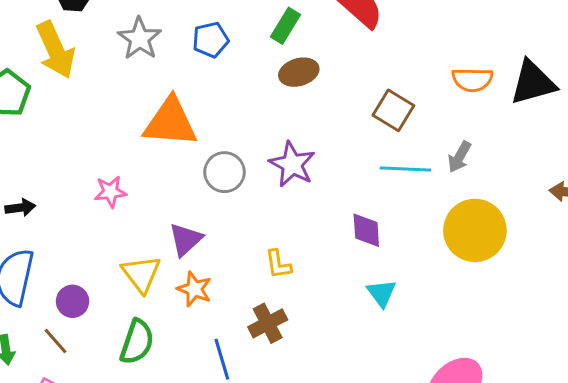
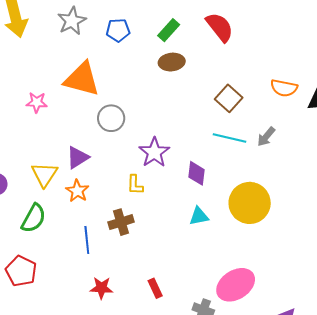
purple star: (292, 164) -> (154, 152), moved
pink star: (110, 192) -> (37, 102), moved
yellow circle: (475, 230) -> (250, 203), moved
cyan triangle: (382, 293) -> (199, 216), turned 45

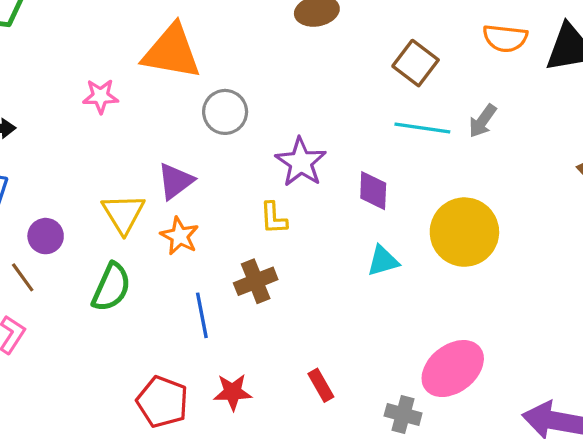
red pentagon: (21, 271) -> (162, 402), moved

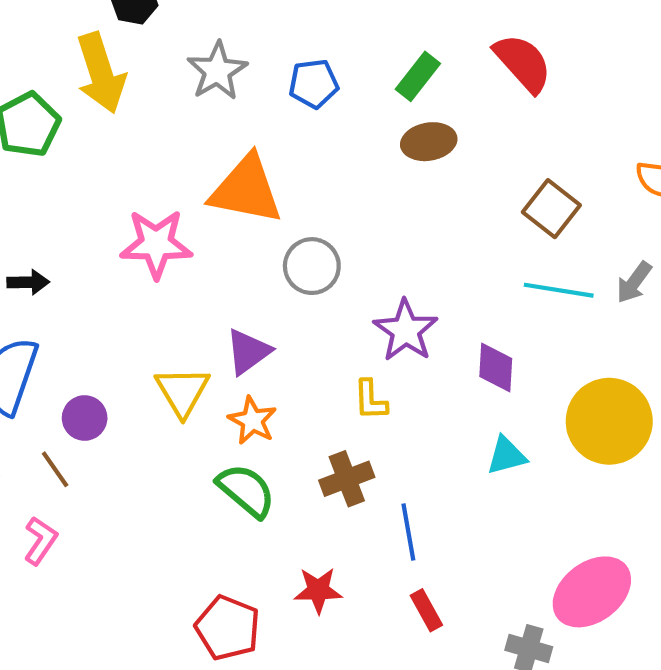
pink star: (101, 96) -> (156, 244), size x1.6
green semicircle: (111, 287) -> (246, 490), moved, turned -75
blue line: (202, 315) -> (408, 532), moved
red star: (233, 392) -> (318, 590), moved

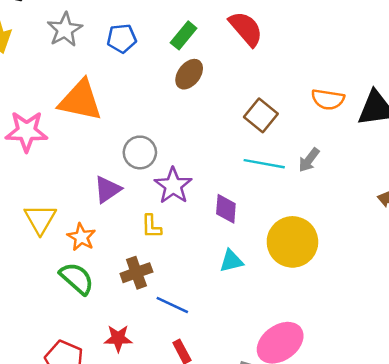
brown ellipse: (429, 142) -> (189, 74), turned -44
gray circle: (312, 266) -> (140, 152), moved
purple triangle: (248, 352) -> (107, 189), moved
blue line: (408, 532) -> (172, 305), turned -56

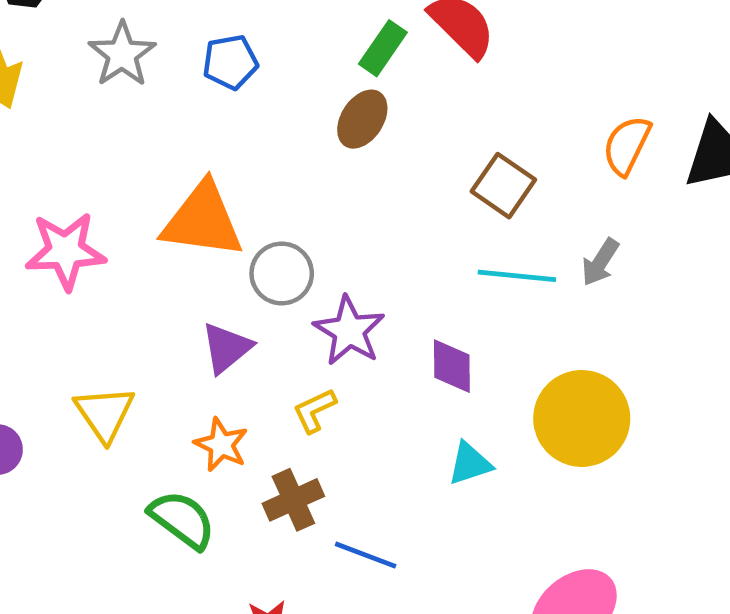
green rectangle: (184, 35) -> (383, 48), moved
orange semicircle: (328, 99) -> (627, 145), turned 112
orange triangle: (80, 100) -> (203, 220), moved
yellow L-shape: (151, 226) -> (314, 411), turned 70
orange star: (81, 237) -> (221, 445), moved

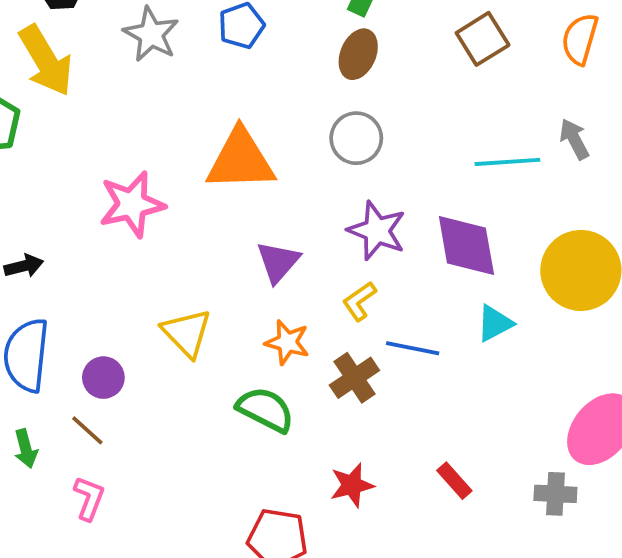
brown square: (503, 186) -> (483, 39), moved, turned 33
gray arrow: (600, 262) -> (574, 139), turned 129
gray circle: (282, 273) -> (356, 138), moved
purple diamond: (452, 366) -> (466, 245), size x1.5
blue line: (366, 555) -> (413, 348), moved

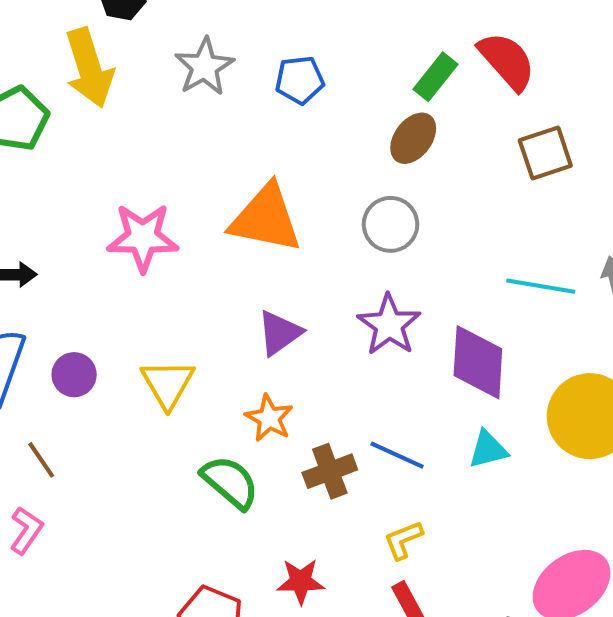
yellow L-shape: (359, 301) -> (403, 540), moved
purple circle: (103, 378) -> (74, 375), moved

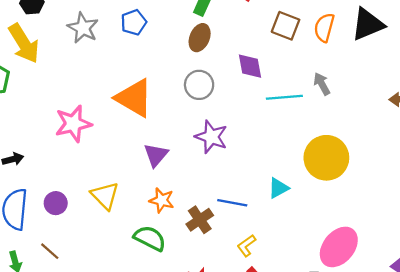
brown square: (545, 153) -> (286, 26), moved, turned -36
orange triangle: (266, 219) -> (134, 98), turned 33
purple diamond: (478, 362) -> (250, 66), moved, size x0.7

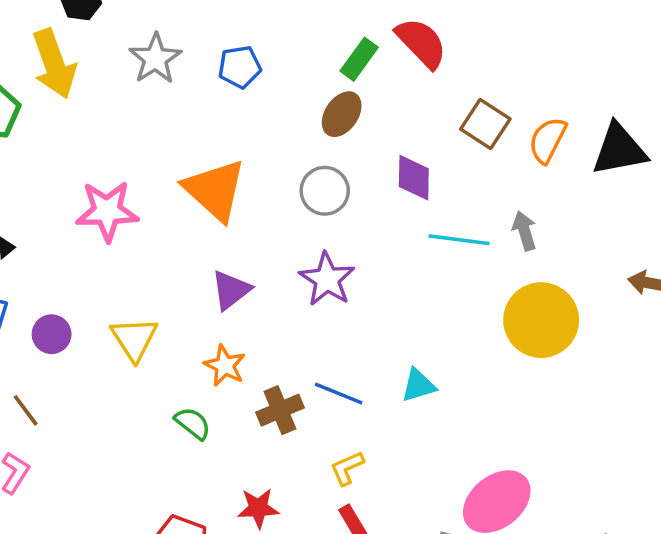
yellow circle: (326, 158) -> (541, 320), moved
green semicircle: (150, 238) -> (193, 423), size x0.7

